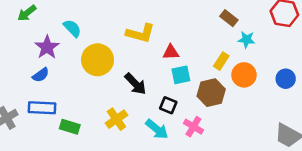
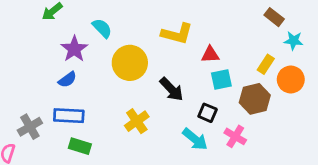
yellow cross: (116, 119) -> (137, 121), moved
green rectangle: (70, 127) -> (80, 146), moved

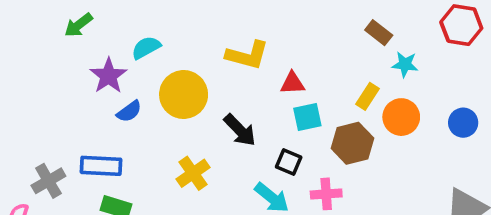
cyan semicircle: (102, 28) -> (146, 48), turned -75
blue semicircle: (67, 80) -> (129, 111), moved
pink cross: (235, 136) -> (326, 194), turned -35

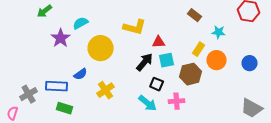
brown rectangle: (379, 33) -> (195, 15), moved
blue semicircle: (129, 111) -> (81, 74), moved
black arrow: (240, 130) -> (145, 62), moved, turned -96

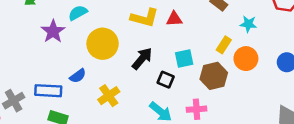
red triangle: (159, 42) -> (174, 19), moved
black arrow: (145, 62) -> (142, 59), moved
black square: (157, 84) -> (166, 80), moved

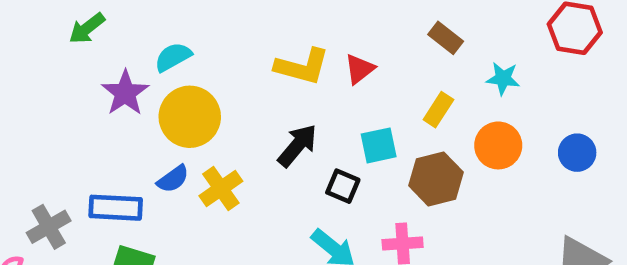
red triangle: (174, 19) -> (360, 69), turned -35
yellow circle: (103, 44) -> (190, 117), moved
yellow rectangle: (224, 45) -> (438, 110), moved
yellow cross: (109, 96) -> (221, 189), moved

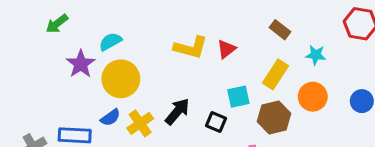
yellow rectangle: (438, 110) -> (276, 74), size x1.4
black arrow: (297, 145) -> (177, 112), moved

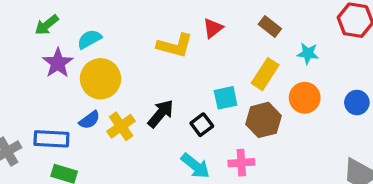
green arrow: (57, 24) -> (47, 25), moved
red triangle: (226, 49) -> (213, 28), moved
black square: (216, 122) -> (202, 125), turned 30

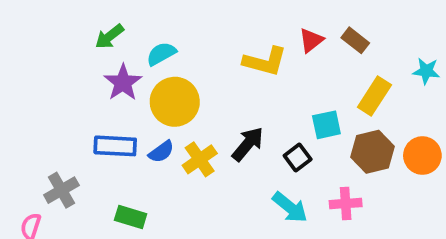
brown rectangle: (270, 27) -> (355, 40), moved
orange circle: (305, 98) -> (422, 156), moved
blue rectangle: (51, 139) -> (115, 146), moved

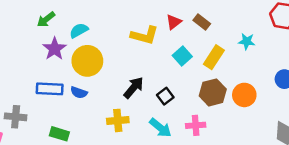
cyan square: (326, 125) -> (182, 56), moved, turned -30
blue semicircle: (161, 152) -> (79, 92), turned 56
yellow cross: (200, 159) -> (118, 120), moved, turned 30
gray cross: (61, 190) -> (16, 117), turned 35

